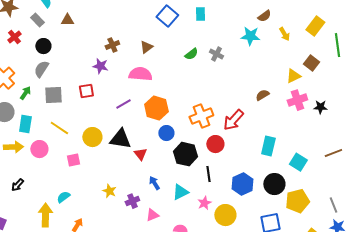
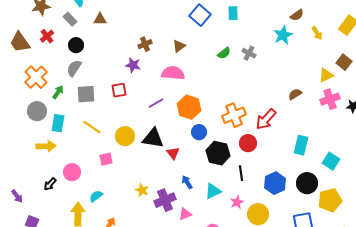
cyan star: (250, 36) -> (283, 35), turned -30
pink circle: (39, 149) -> (72, 172), moved
purple cross: (132, 201) -> (165, 200), size x1.5

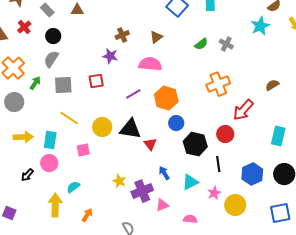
orange cross: (234, 115) -> (218, 84), moved
cyan rectangle: (58, 123) -> (50, 140), moved

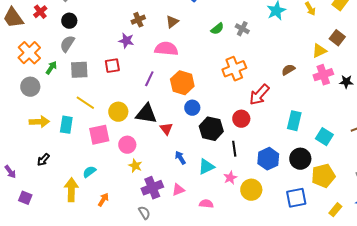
purple line: (133, 94) -> (149, 79), turned -35
pink square: (83, 150) -> (99, 135), size x1.5
pink circle: (49, 163) -> (127, 145), moved
purple cross: (142, 191) -> (152, 188), moved

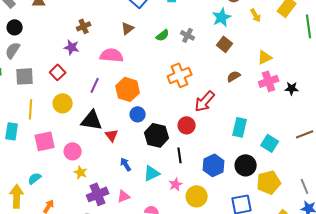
brown triangle: (172, 22) -> (128, 28), moved
brown square: (337, 38) -> (225, 44), moved
red square: (112, 66) -> (58, 72), turned -35
yellow line: (85, 103) -> (31, 109), turned 60
yellow circle: (118, 112) -> (63, 103), moved

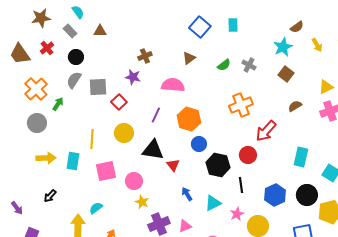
gray square: (25, 76) -> (98, 87), moved

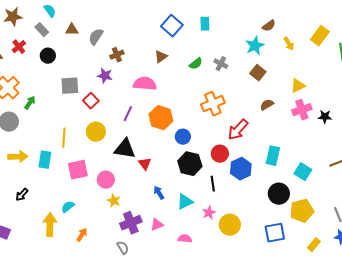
gray semicircle: (74, 80) -> (96, 37), moved
blue circle: (199, 144) -> (183, 137), moved
blue hexagon: (275, 195) -> (241, 169), moved

